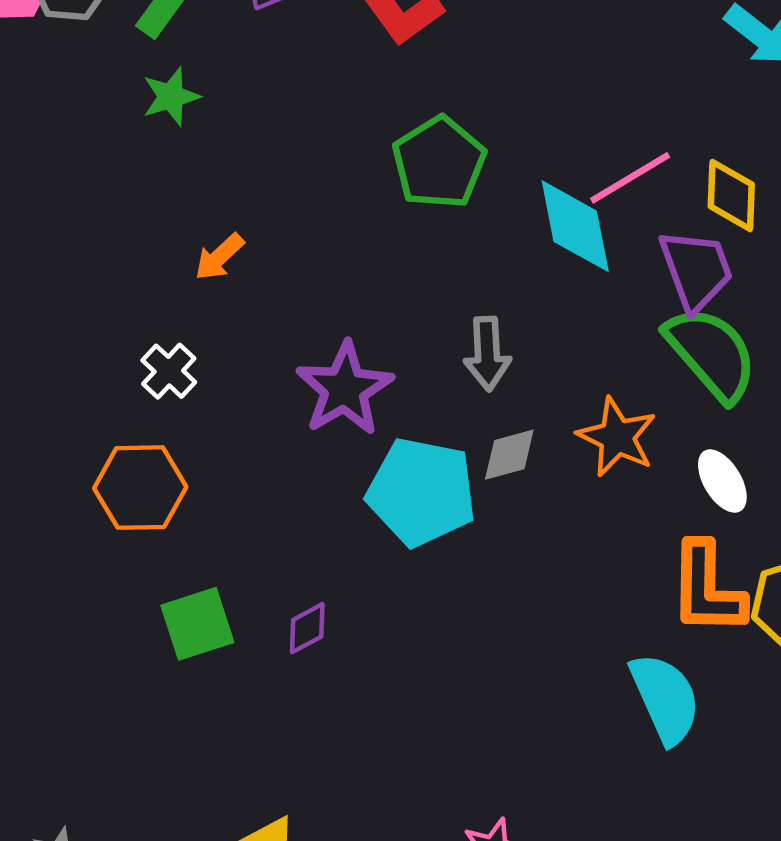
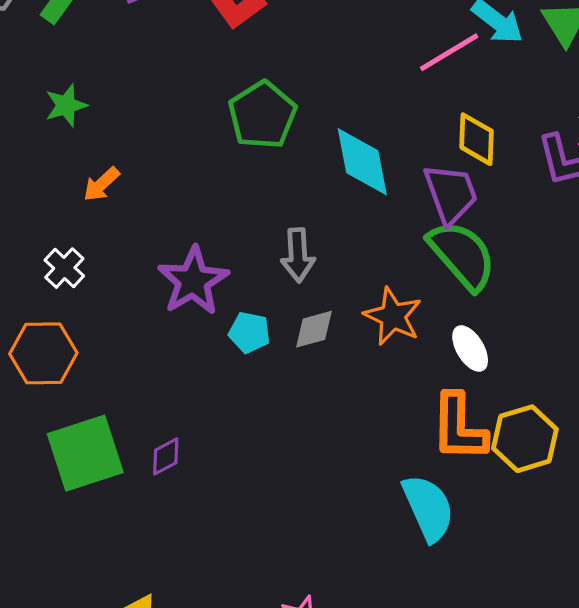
green star: (171, 97) -> (66, 105), moved
pink line: (630, 178) -> (449, 52), moved
cyan pentagon: (421, 492) -> (250, 332), moved, size x0.5
green square: (197, 624) -> (85, 453), size x1.4

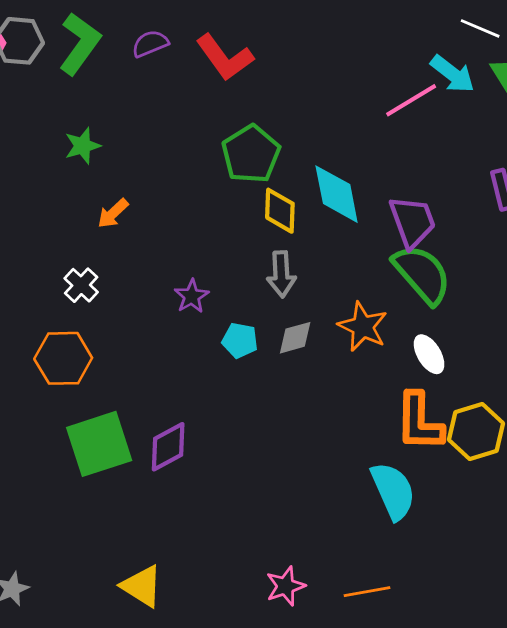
yellow diamond: (477, 139) -> (280, 211), moved
purple star: (193, 281) -> (192, 296), size x0.6
purple diamond: (166, 456) -> (168, 447), size x1.5

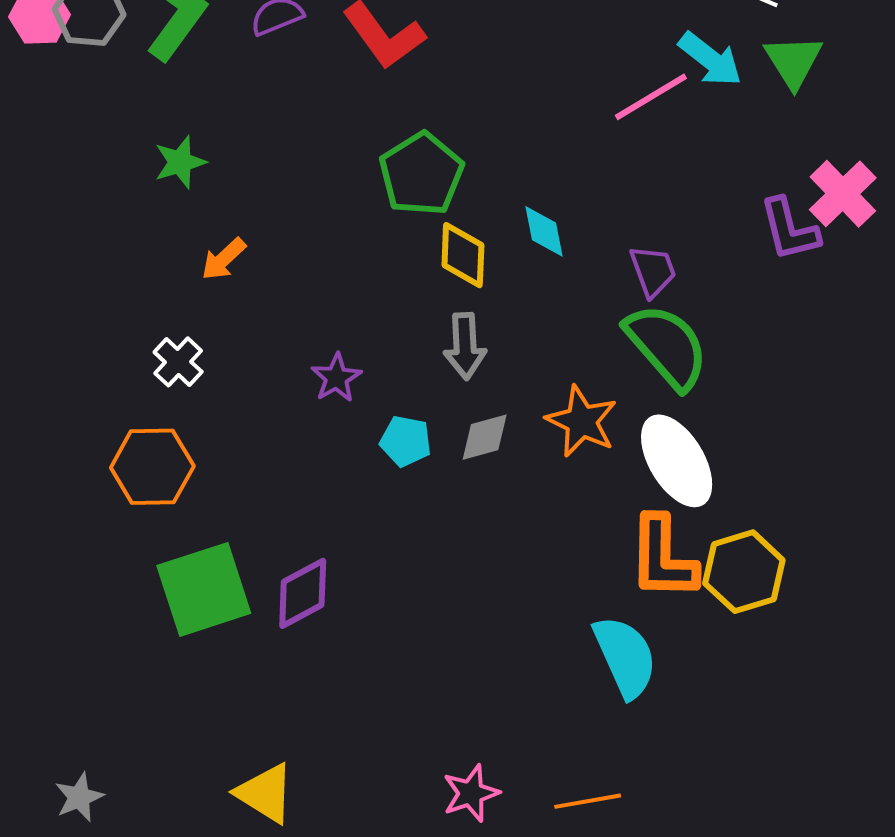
cyan diamond: (337, 194) -> (544, 231), size x0.6
purple trapezoid: (412, 222) -> (653, 271), size x0.7
white ellipse: (429, 354) -> (677, 461), size x1.6

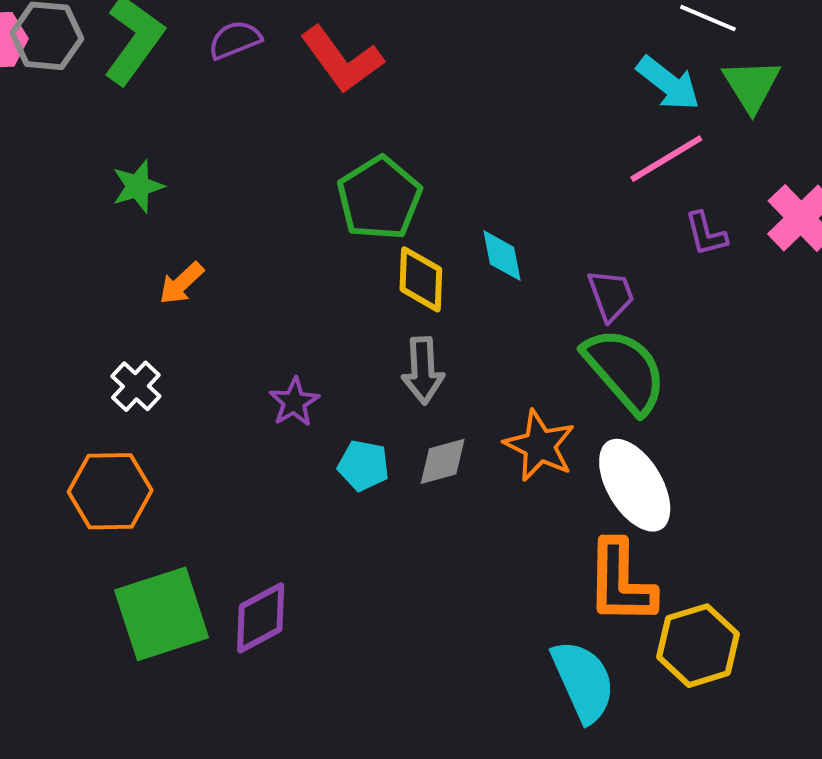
pink line: (651, 97) -> (666, 159), moved
purple L-shape: (789, 229) -> (706, 234), moved, size x0.7
yellow hexagon: (744, 572) -> (698, 646), moved

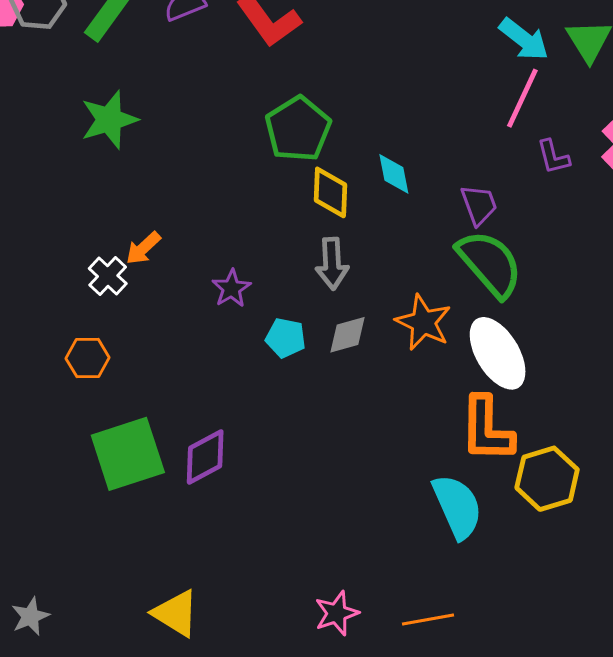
pink line: (666, 159) -> (522, 98), turned -34
green star: (138, 186) -> (109, 120), size x1.4
orange arrow: (181, 283) -> (143, 248), moved
orange hexagon: (110, 491) -> (88, 358), size x0.7

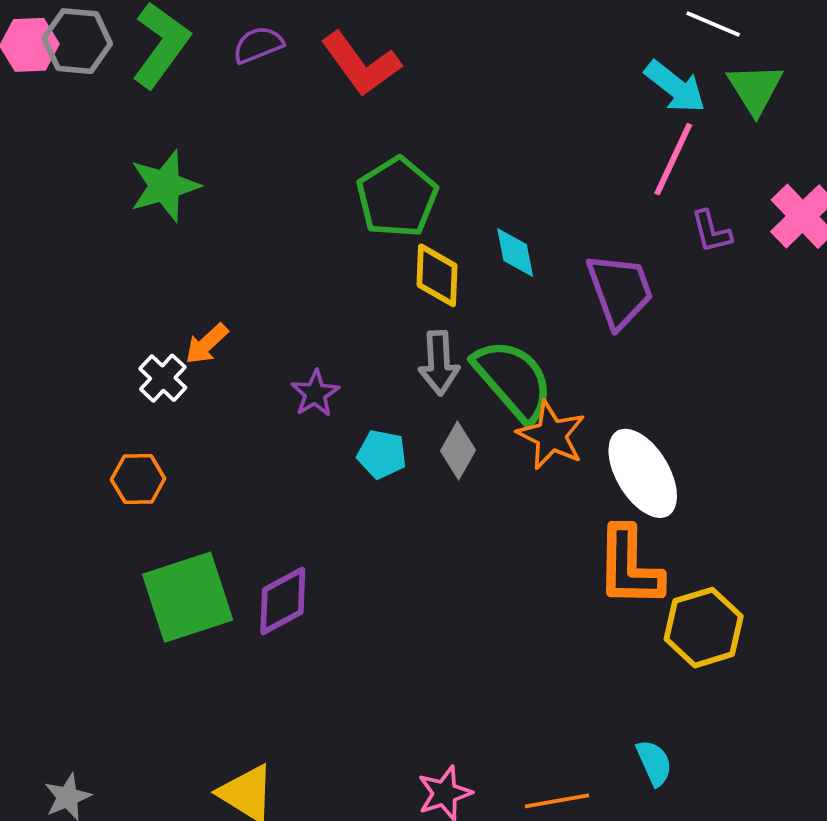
purple trapezoid: (479, 205) -> (620, 291), size x1.5
green semicircle: (490, 264) -> (513, 380), moved
gray diamond: (347, 335) -> (458, 450), turned -45
cyan semicircle: (457, 507) -> (654, 763), moved, size x0.6

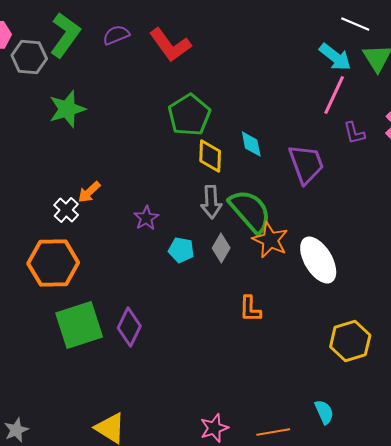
gray hexagon: (77, 41) -> (29, 57), moved
orange hexagon: (138, 479) -> (53, 263), size x1.8
orange L-shape: (629, 567) -> (250, 309), moved, size x0.6
purple diamond: (283, 601) -> (129, 327), turned -36

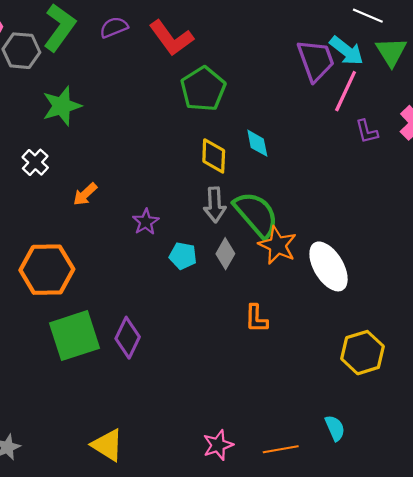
green pentagon: (189, 115) -> (203, 89), moved
purple trapezoid: (306, 164) -> (316, 60), moved
white cross: (66, 210) -> (35, 162), moved

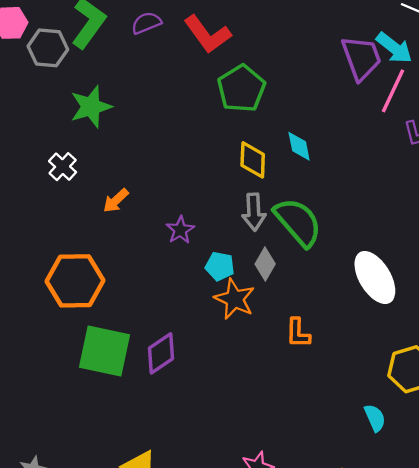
orange star: (277, 245) -> (235, 299), moved
green square: (75, 336) -> (104, 351), turned 30
purple diamond: (128, 338) -> (161, 353), turned 30
cyan semicircle: (335, 428) -> (375, 418), moved

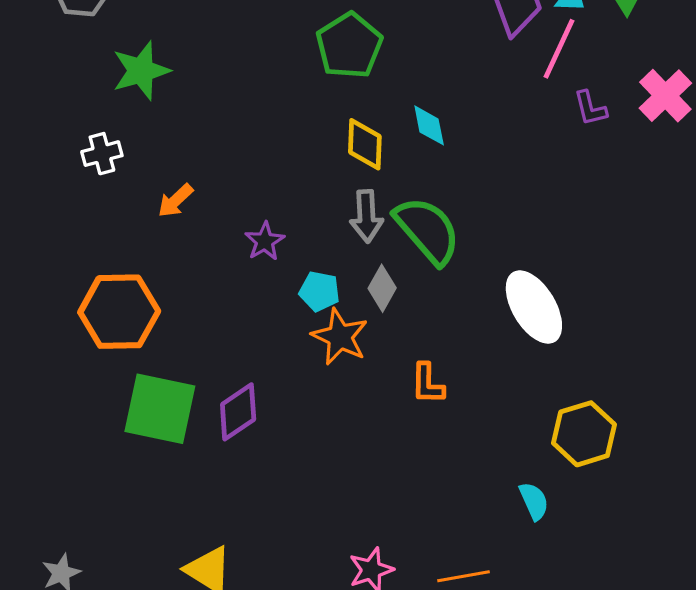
white cross: (63, 167) -> (102, 154), turned 32

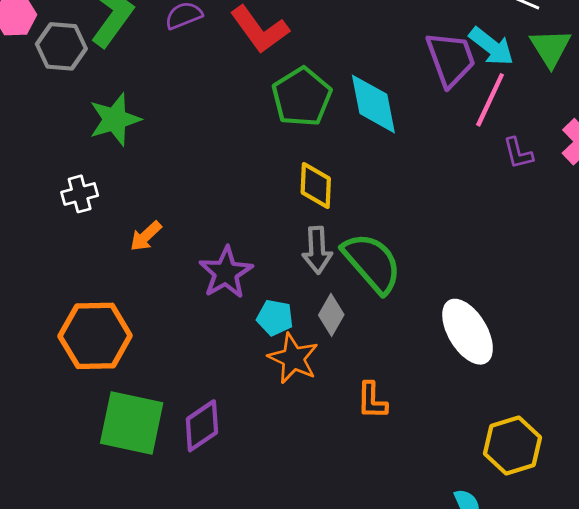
cyan diamond: (429, 125) -> (373, 104), moved, size x1.6
purple star: (265, 241) -> (226, 273), size x1.5

